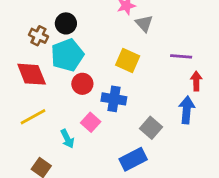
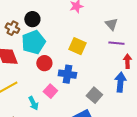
gray triangle: (144, 23) -> (111, 24), moved

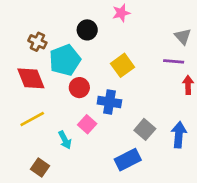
black circle: (32, 19) -> (87, 30), moved
gray triangle: (111, 24) -> (183, 37), moved
yellow square: (77, 46) -> (123, 65), turned 30
blue arrow: (120, 82) -> (179, 135), moved

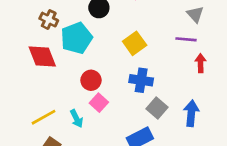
red circle: (79, 88) -> (91, 80), moved
blue cross: (109, 102) -> (141, 80), moved
yellow line: (32, 119) -> (43, 117), moved

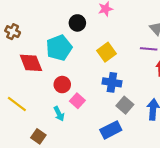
brown cross: (49, 20) -> (13, 32), moved
red circle: (91, 80) -> (62, 85), moved
yellow line: (43, 117) -> (17, 104), moved, turned 66

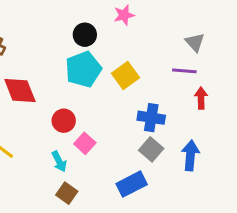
cyan pentagon: (59, 48) -> (83, 69), moved
blue cross: (112, 82) -> (151, 118), moved
brown square: (38, 136) -> (67, 193), moved

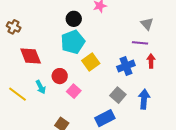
yellow square: (126, 75) -> (91, 62), moved
blue cross: (151, 118) -> (126, 66), moved, turned -30
cyan arrow: (59, 161) -> (41, 87), moved

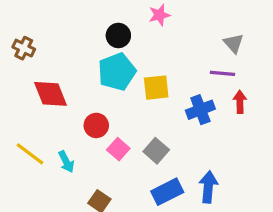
yellow square: (91, 62) -> (156, 88), moved, turned 30
cyan arrow: (41, 87) -> (66, 162), moved
gray square: (118, 95) -> (156, 151), moved
blue arrow: (144, 99) -> (208, 187), moved

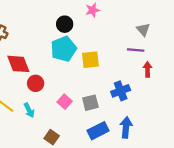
blue cross: (200, 110) -> (121, 91), moved
red circle: (96, 125) -> (36, 83), moved
gray square: (156, 151) -> (90, 103), turned 35

